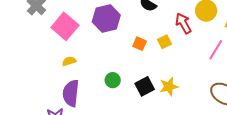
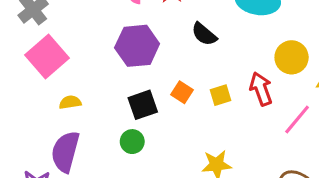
red arrow: (183, 23) -> (261, 89), moved
pink square: (65, 26) -> (47, 57), moved
black square: (145, 86) -> (143, 105), moved

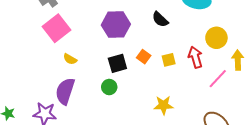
yellow semicircle: (70, 102) -> (70, 59), turned -144

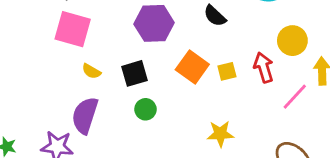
pink square: (57, 28) -> (73, 29), turned -36
orange square: (144, 57) -> (192, 67), size x1.6
black square: (117, 63) -> (135, 73), moved

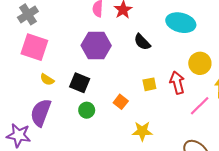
orange square: (192, 67) -> (121, 102), moved, size x0.6
black square: (135, 73) -> (80, 83), turned 36

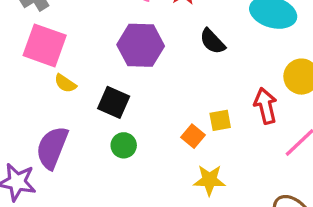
yellow semicircle: (47, 80) -> (65, 83), moved
yellow square: (149, 84) -> (220, 120), moved
orange square: (121, 102) -> (193, 136), moved

